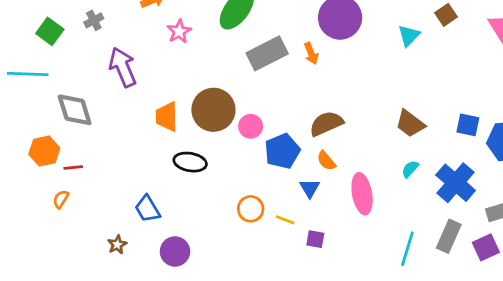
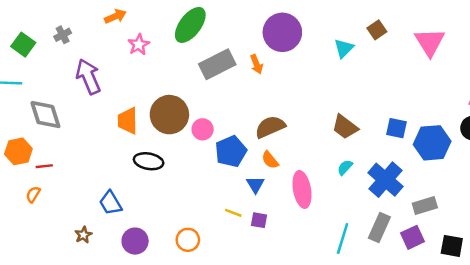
orange circle: (251, 209) -> (188, 240), moved
purple square: (315, 239) -> (259, 220), moved

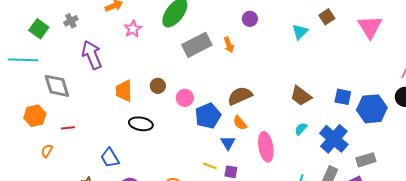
purple circle: (282, 32) -> (250, 19), size x0.5
brown circle: (169, 115) -> (158, 86), size x0.5
red line: (44, 166) -> (68, 128), moved

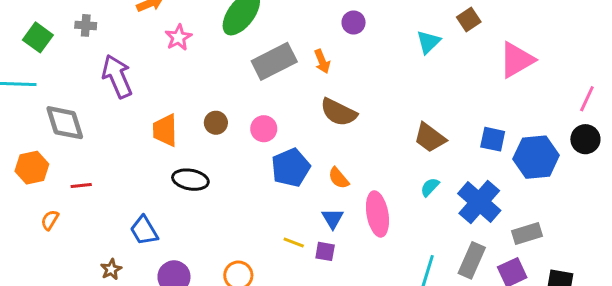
gray cross: (71, 21) -> (86, 25), turned 32
pink triangle: (370, 27) -> (517, 60), moved, turned 32
brown semicircle: (240, 96) -> (339, 112), moved, turned -130
pink circle: (185, 98) -> (264, 129), moved
blue triangle: (228, 143) -> (333, 218), moved

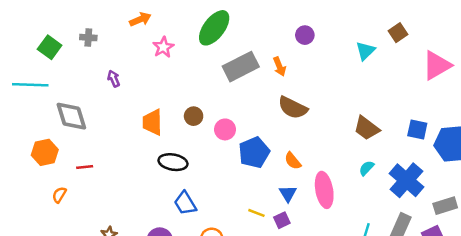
purple arrow: (117, 76) -> (114, 79), size x0.5
pink circle: (264, 129) -> (225, 129), moved
blue trapezoid: (144, 230) -> (185, 203), moved
purple square: (325, 251) -> (282, 220), turned -35

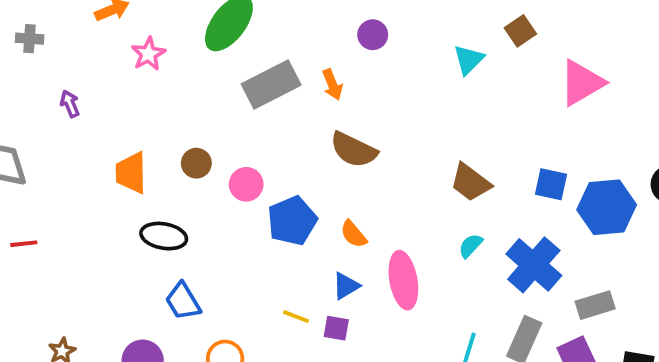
blue triangle: (288, 194) -> (346, 286), turned 30
purple square: (282, 220) -> (336, 328), turned 35

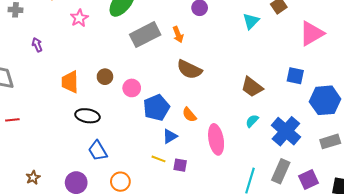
blue square: (551, 184) -> (295, 76), moved
blue triangle: (346, 286) -> (170, 136), moved
gray rectangle: (595, 305) -> (330, 141), moved

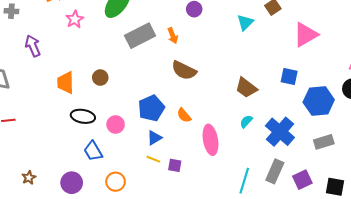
purple arrow: (37, 45) -> (33, 46), size x1.5
pink circle: (132, 88) -> (116, 124), moved
blue triangle: (170, 136) -> (154, 138), moved

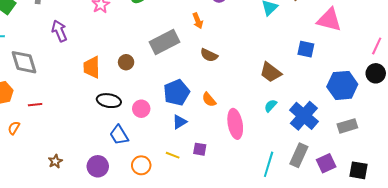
pink triangle: (305, 35) -> (329, 20), turned 44
gray rectangle: (140, 36) -> (164, 42), moved
brown semicircle: (184, 70) -> (209, 55), size x0.7
blue square: (289, 77) -> (306, 49), moved
yellow line: (153, 159) -> (173, 155), moved

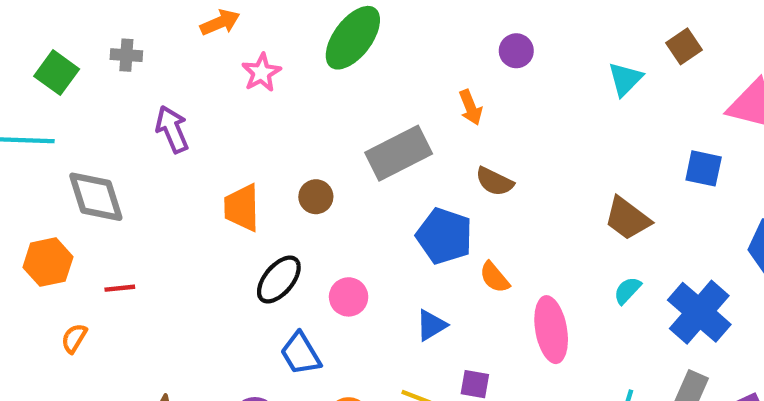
blue pentagon: (177, 93) -> (444, 236), moved, turned -30
black ellipse: (109, 101) -> (279, 280), turned -60

